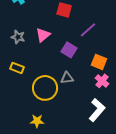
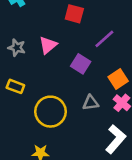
orange square: (99, 62) -> (118, 79), turned 35
gray triangle: (67, 78) -> (91, 103), moved

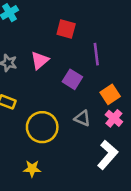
purple line: (104, 39) -> (96, 54), turned -55
gray triangle: (91, 103) -> (82, 118), turned 30

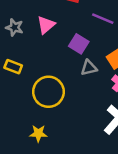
purple line: (96, 54) -> (103, 19), turned -60
gray triangle: (82, 118) -> (89, 68), moved, turned -36

